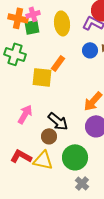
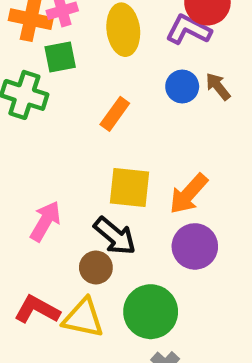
green square: (32, 27) -> (60, 57), moved
yellow square: (42, 77) -> (130, 188), moved

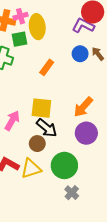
yellow ellipse: (123, 30) -> (37, 27), moved
yellow square: (130, 188) -> (41, 108), moved
yellow triangle: (83, 318) -> (31, 169), turned -30

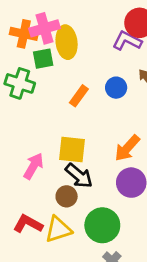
pink cross: (21, 16) -> (44, 28), size x1.5
blue circle: (80, 54) -> (116, 88), moved

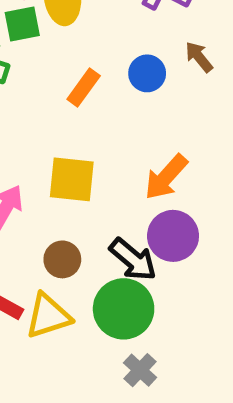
black arrow: (79, 176) -> (133, 259), moved

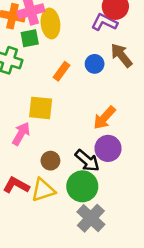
brown arrow: (199, 57) -> (121, 55), size x1.5
yellow square: (72, 179) -> (41, 108), moved
gray cross: (140, 370) -> (91, 218), size x1.6

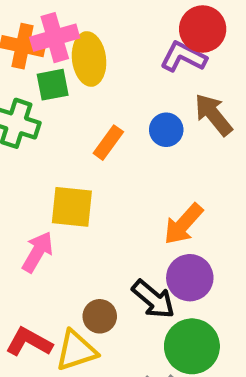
brown circle: (50, 161) -> (100, 316), moved
green circle: (82, 186) -> (192, 346), moved

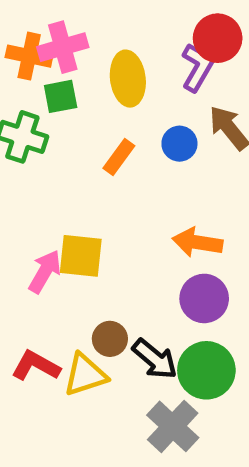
purple L-shape: (183, 57) -> (197, 67), turned 93
yellow ellipse: (89, 59) -> (128, 79), moved
yellow square: (72, 207) -> (81, 256), moved
orange arrow: (183, 224) -> (197, 242), turned 57
black arrow: (153, 299) -> (155, 359), moved

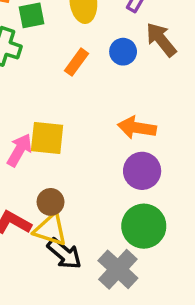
brown circle: (110, 339) -> (51, 202), moved
black arrow: (155, 359) -> (64, 254), moved
yellow triangle: (85, 375) -> (51, 230), turned 36

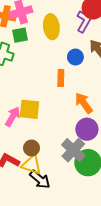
orange rectangle: (76, 62) -> (61, 78), moved, turned -35
orange arrow: (137, 128) -> (84, 103), turned 45
gray cross: (118, 269) -> (73, 150), moved

